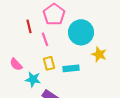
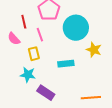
yellow rectangle: (49, 63) -> (34, 54), moved
pink semicircle: (16, 64) -> (14, 39), moved

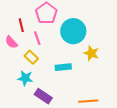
yellow rectangle: (34, 54) -> (31, 57), turned -32

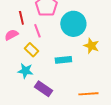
pink semicircle: (11, 42) -> (11, 35), turned 104

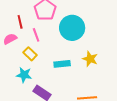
yellow star: (91, 46) -> (90, 59), moved

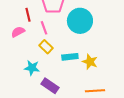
yellow rectangle: (30, 54) -> (46, 47), moved
yellow star: (90, 59) -> (90, 62), moved

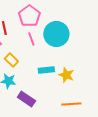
pink line: (44, 28) -> (31, 39), moved
yellow rectangle: (46, 47) -> (11, 60), moved

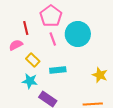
cyan rectangle: (46, 70) -> (58, 70), moved
yellow star: (66, 75) -> (100, 75), moved

